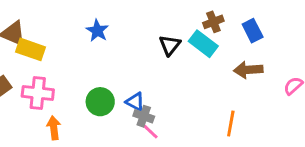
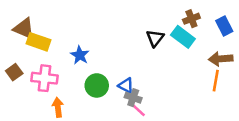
blue star: (97, 31) -> (80, 55), moved
orange line: (231, 123) -> (216, 81), moved

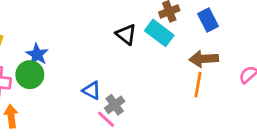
black triangle: (155, 38) -> (126, 34), turned -30
green circle: (97, 85) -> (30, 75), moved
gray cross: (133, 98) -> (115, 105), moved, turned 35

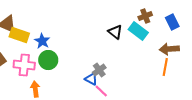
blue star: (37, 55) -> (42, 41), moved
blue triangle: (92, 90) -> (91, 79), moved
gray cross: (115, 105) -> (99, 70), moved

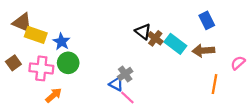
brown cross: (145, 16) -> (155, 38), moved, turned -32
cyan rectangle: (138, 31) -> (175, 44), moved
orange line: (165, 67) -> (215, 84), moved
orange arrow: (35, 89) -> (54, 95), turned 56

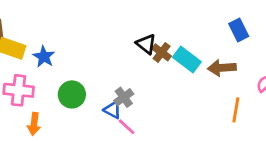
blue rectangle: (207, 20) -> (239, 30), moved
green circle: (68, 63) -> (72, 94), moved
orange arrow: (54, 95) -> (34, 124), turned 138

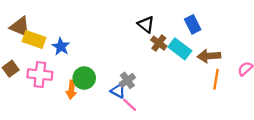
blue rectangle: (239, 30) -> (193, 24), moved
black triangle: (146, 44) -> (146, 24), moved
orange line: (236, 110) -> (216, 79), moved
orange arrow: (34, 124) -> (71, 90), moved

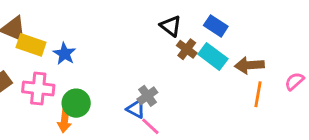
blue rectangle: (193, 24) -> (216, 26), moved, turned -30
green circle: (84, 78) -> (76, 103), moved
orange arrow: (71, 90) -> (64, 121), moved

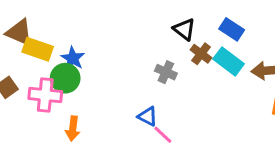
gray cross: (147, 96) -> (166, 72), moved, turned -30
green circle: (76, 103) -> (65, 78), moved

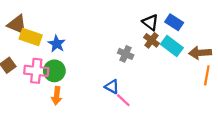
black triangle: (184, 29) -> (150, 22), moved
green circle: (65, 78) -> (54, 71), moved

